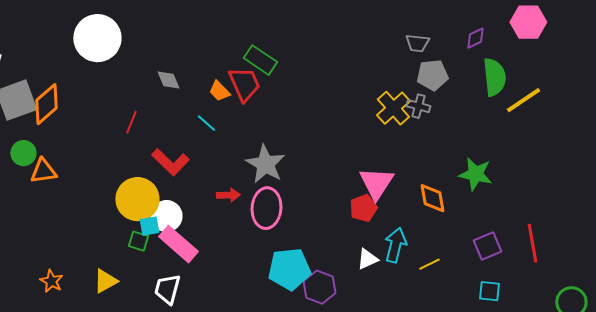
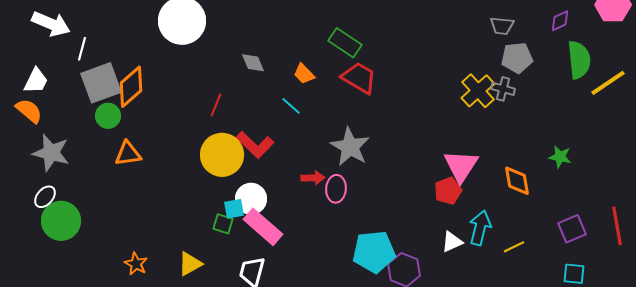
red trapezoid: (244, 84) -> (359, 78), moved, turned -36
green circle: (23, 153) -> (108, 116), moved
green star: (475, 174) -> (560, 157), size x0.7
yellow circle: (137, 199) -> (222, 155), moved
pink ellipse: (266, 208) -> (336, 189), moved, size x0.7

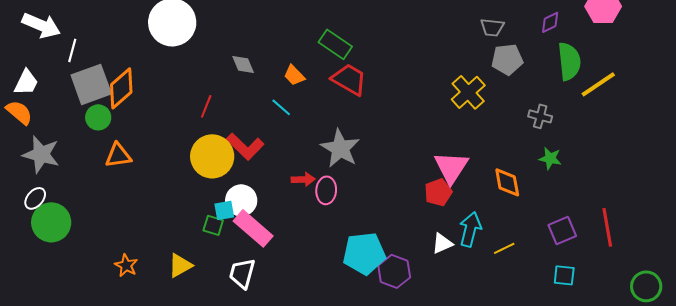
gray cross: (503, 89) -> (540, 116), moved

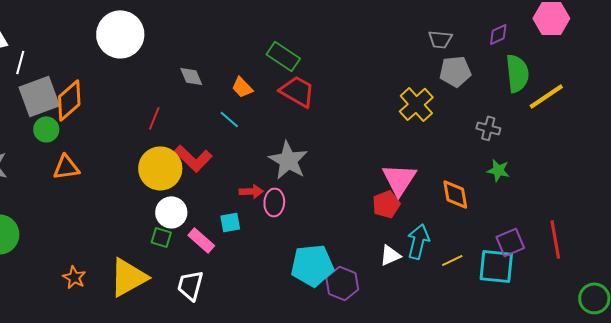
white circle: (241, 200) -> (171, 212), moved
cyan square: (224, 210) -> (230, 222), moved
pink rectangle: (253, 228) -> (201, 240), size x0.7
yellow triangle: (180, 265) -> (128, 277), size x1.6
cyan square: (564, 275) -> (496, 266), moved, size x1.6

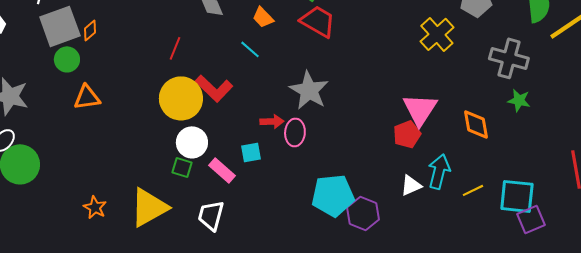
orange diamond: (69, 100) -> (90, 30), size x0.5
gray cross: (488, 128) -> (509, 58), size x1.6
purple square: (510, 242) -> (531, 219), moved

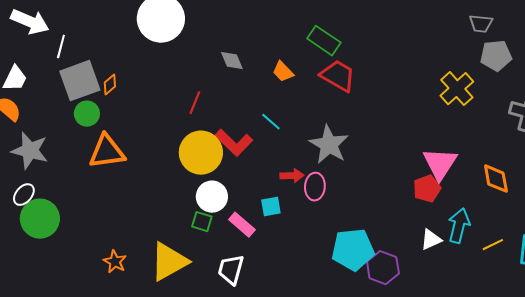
cyan line: (250, 49) -> (271, 122), moved
orange triangle: (87, 97) -> (107, 152), size x1.4

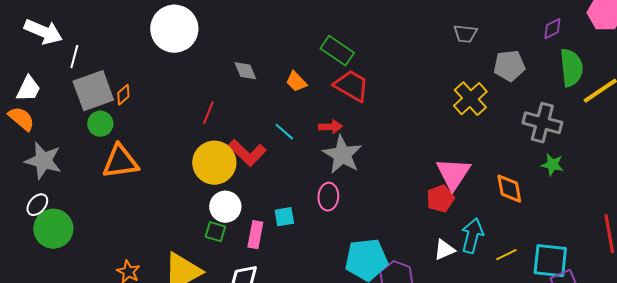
gray trapezoid: (481, 24) -> (465, 34), moved
red arrow: (292, 176) -> (330, 127), moved
pink rectangle: (242, 225) -> (255, 235), turned 60

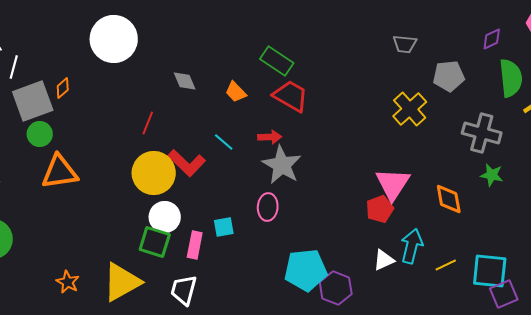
orange diamond: (123, 95) -> (63, 88), moved
green square: (215, 232) -> (155, 242), size x1.5

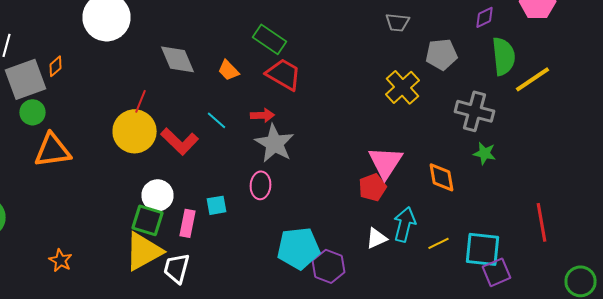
gray diamond: (185, 81) -> (178, 59), size x1.5
yellow circle: (154, 173) -> (134, 131), moved
yellow triangle: (122, 282) -> (144, 251), moved

